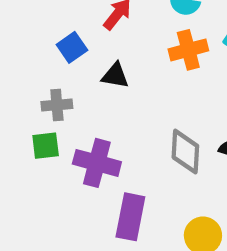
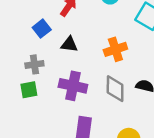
orange cross: (188, 50) -> (115, 49), moved
purple cross: (97, 163) -> (73, 86), moved

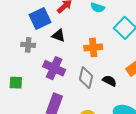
blue square: (42, 29) -> (40, 18), size x1.5
green square: (29, 90) -> (16, 83), moved

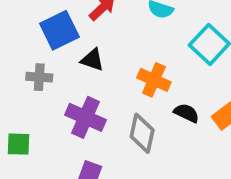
orange cross: (93, 47) -> (154, 80), turned 30
black semicircle: (109, 81) -> (187, 113), moved

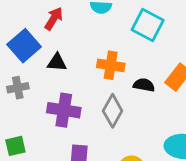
gray diamond: (142, 133) -> (113, 111), turned 32

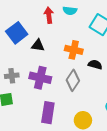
red arrow: (54, 19) -> (49, 15), moved, turned -42
gray cross: (18, 88) -> (12, 76), moved

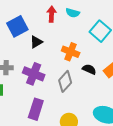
black triangle: (38, 45) -> (36, 42), turned -48

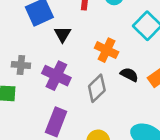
black triangle: (36, 42) -> (63, 34), turned -32

